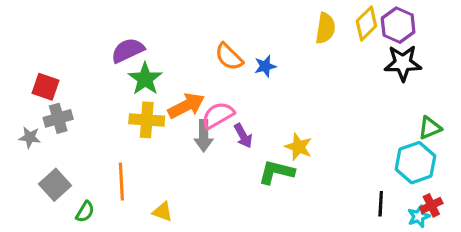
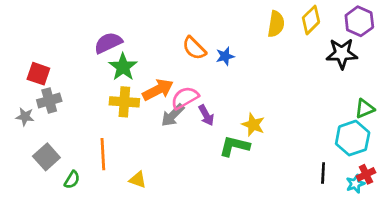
purple hexagon: (398, 25) -> (359, 21), moved
gray arrow: (204, 136) -> (173, 115), turned 45

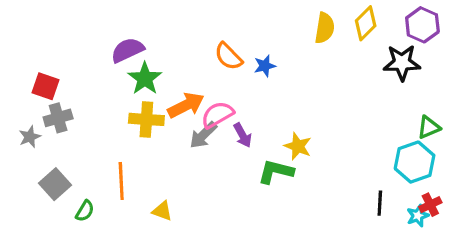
gray star: (25, 117) -> (30, 137), turned -30

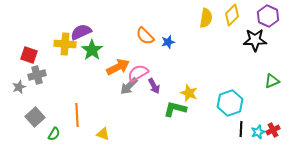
yellow cross: (146, 119) -> (65, 44), moved
cyan hexagon: (415, 162) -> (230, 103), moved
cyan star: (418, 216) -> (258, 132), moved

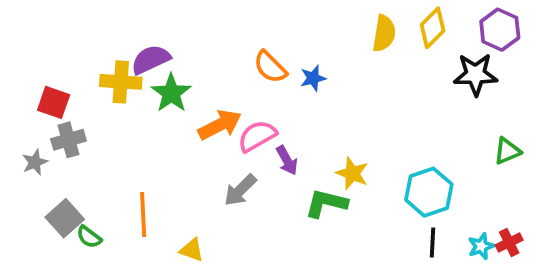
gray arrow: (129, 86) -> (240, 190), moved
black line: (241, 129) -> (433, 242), moved
green semicircle: (54, 134) -> (89, 237), moved, turned 96

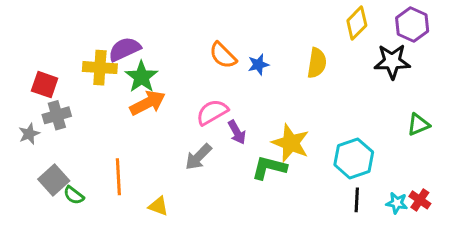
yellow semicircle: (384, 33) -> (317, 63), moved
orange arrow: (220, 125) -> (148, 103), moved
yellow star: (352, 173) -> (291, 143), size x1.4
red cross: (509, 242) -> (420, 200), turned -30
cyan star: (481, 246) -> (397, 203), turned 30

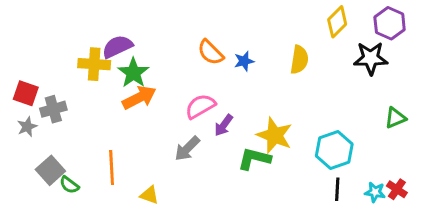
red square: (45, 85) -> (26, 93), moved
purple arrow: (237, 132) -> (224, 125), turned 65

